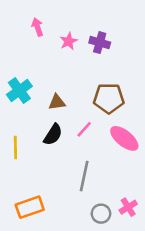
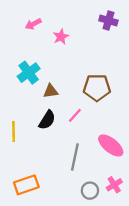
pink arrow: (37, 27) -> (33, 24), turned -98
purple cross: (100, 43) -> (108, 20), moved
cyan cross: (19, 90) -> (29, 73), moved
pink ellipse: (124, 138) -> (111, 145), moved

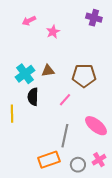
cyan cross: (29, 73) -> (25, 74), moved
brown triangle: (51, 91) -> (48, 71), moved
black semicircle: (47, 120) -> (33, 97), moved, turned 150
orange rectangle: (26, 185) -> (49, 160), moved

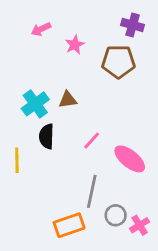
brown pentagon: (84, 76) -> (118, 62), moved
pink ellipse: (96, 126) -> (130, 159), moved
gray circle: (78, 165) -> (116, 215), moved

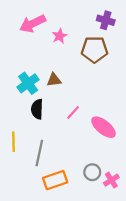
pink arrow: (41, 29) -> (33, 24), size x1.6
yellow line: (17, 160) -> (13, 142), moved
gray line: (92, 191) -> (39, 153), moved

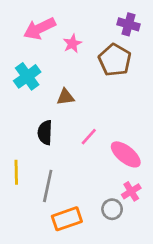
brown pentagon: (94, 50) -> (115, 60), turned 30
cyan cross: (28, 83) -> (27, 76), moved
pink cross: (111, 180) -> (131, 191), moved

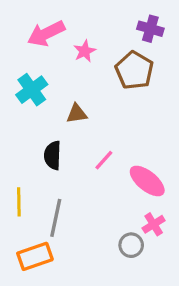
orange rectangle: (67, 219) -> (35, 256), moved

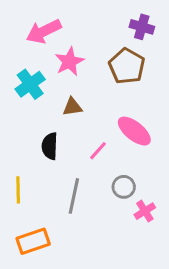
pink star: (85, 51) -> (69, 62), moved, size x1.4
pink ellipse: (147, 181) -> (134, 131), moved
gray line: (56, 218) -> (74, 196), moved
gray circle: (131, 245) -> (124, 187), moved

